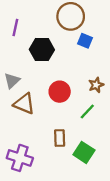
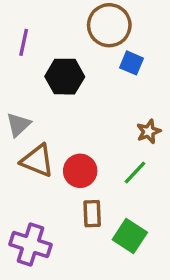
red circle: (60, 92) -> (80, 171), moved

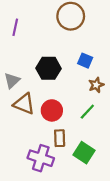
blue square: (132, 63) -> (85, 61), moved
black hexagon: (65, 77) -> (49, 68), moved
purple cross: (30, 245) -> (41, 158), moved

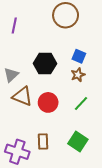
brown star: (96, 85) -> (78, 75), moved
brown rectangle: (60, 138) -> (43, 141), moved
purple cross: (41, 158) -> (17, 152), moved

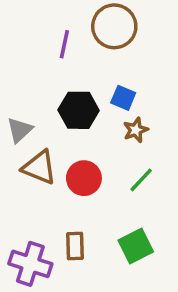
purple line: (14, 26) -> (64, 44), moved
blue square: (79, 56) -> (123, 98), moved
green square: (78, 141) -> (136, 246), turned 30

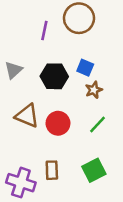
gray triangle: (20, 130) -> (14, 70), moved

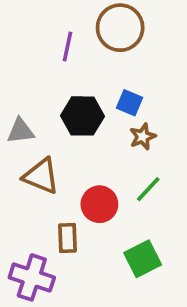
gray triangle: (14, 70) -> (21, 131), moved, turned 36
red circle: (58, 123) -> (99, 204), moved
brown rectangle: (52, 170) -> (68, 238), moved

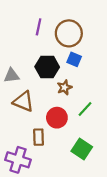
brown circle: (120, 28) -> (69, 33), moved
brown star: (143, 137) -> (64, 87), moved
green square: (143, 259) -> (82, 149), turned -30

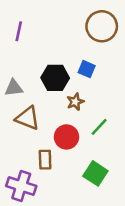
purple line: (39, 27) -> (19, 31), moved
brown circle: (69, 33) -> (102, 26), moved

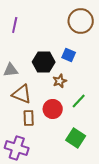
brown rectangle: (45, 160) -> (29, 118), moved

